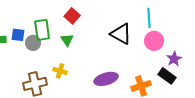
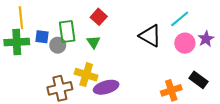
cyan line: (149, 18) -> (180, 19), turned 54
purple star: (174, 59) -> (206, 39), moved
yellow cross: (60, 71) -> (86, 75), size x1.5
purple ellipse: (106, 79) -> (106, 87), moved

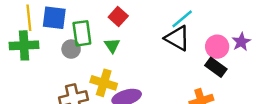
cyan line: (180, 19) -> (182, 19), moved
blue square: (42, 37) -> (54, 18), moved, size x1.5
black rectangle: (199, 80) -> (216, 67), moved

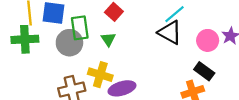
gray circle: (71, 49) -> (69, 43), size x1.5
black rectangle: (216, 67) -> (204, 71), moved

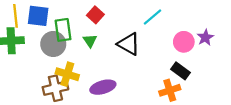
black triangle: (170, 32) -> (129, 44), moved
yellow cross: (100, 75) -> (67, 74), moved

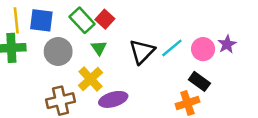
cyan line: (153, 17) -> (172, 48), moved
green rectangle: (63, 30) -> (82, 20), moved, turned -35
black triangle: (129, 44) -> (142, 51), turned 45
yellow cross: (67, 74) -> (90, 79), moved, turned 30

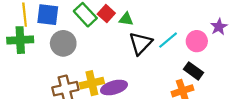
purple star: (227, 44) -> (219, 27), moved
green triangle: (99, 48) -> (126, 19), moved, turned -48
yellow cross: (90, 79) -> (92, 83), moved, turned 30

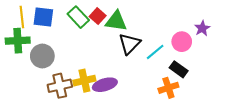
green triangle: (126, 19) -> (116, 21), size x1.6
cyan line: (168, 40) -> (155, 52), moved
gray circle: (63, 43) -> (42, 56), moved

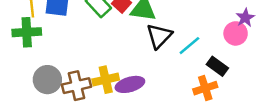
pink circle: (182, 42) -> (236, 33), moved
gray circle: (42, 56) -> (47, 80), moved

